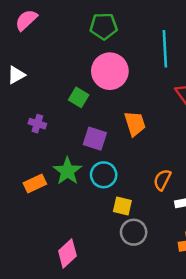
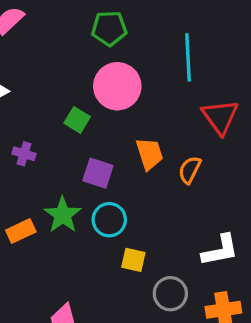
orange semicircle: (162, 180) -> (190, 170), moved
gray circle: (134, 232) -> (170, 294), moved

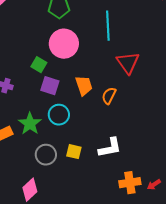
purple square: (98, 173) -> (50, 86), moved
cyan circle: (109, 220) -> (59, 115), moved
white L-shape: (220, 250) -> (110, 148), moved
gray circle: (170, 294) -> (46, 155), moved

